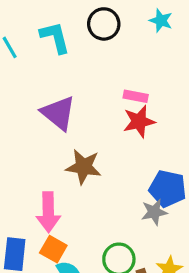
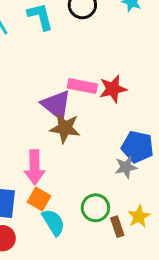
pink rectangle: (136, 96) -> (82, 86), moved, size x1.4
purple triangle: (58, 113) -> (56, 105), moved

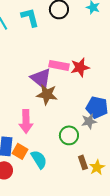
orange square: (39, 199) -> (20, 151), moved
green circle: (95, 208) -> (69, 135), moved
yellow star: (139, 216) -> (97, 167), moved

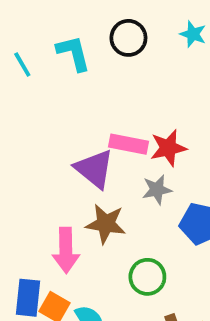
brown star: (47, 94) -> (106, 224), moved
gray star: (89, 121) -> (157, 190), moved

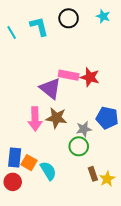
red star: (168, 148) -> (90, 77), turned 30
gray star: (157, 190) -> (84, 129), moved
pink arrow: (66, 250) -> (35, 119), moved

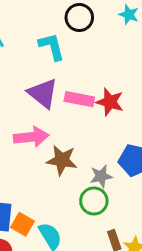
cyan L-shape: (39, 26) -> (52, 47), moved
purple triangle: (50, 88) -> (43, 93), moved
pink arrow: (35, 119) -> (31, 137), moved, turned -95

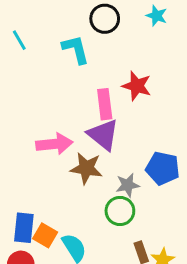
purple triangle: (43, 93) -> (103, 135), moved
pink rectangle: (79, 99) -> (105, 104), turned 72
red star: (110, 102) -> (137, 86), moved

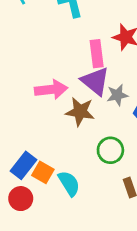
gray star: (128, 185) -> (117, 95), moved
blue rectangle: (24, 228) -> (23, 165), turned 32

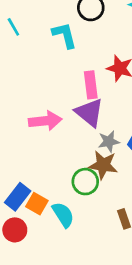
gray star: (117, 95) -> (109, 142), moved
brown star: (80, 112) -> (103, 165), moved
green circle: (110, 150) -> (85, 182), moved

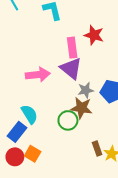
orange square: (37, 204) -> (33, 154), moved
cyan semicircle: (63, 215) -> (29, 114), moved

